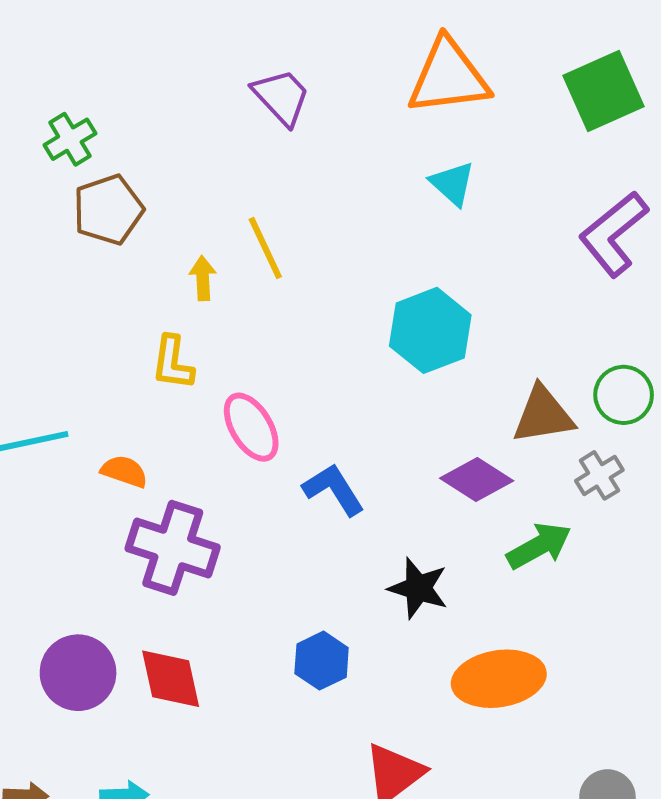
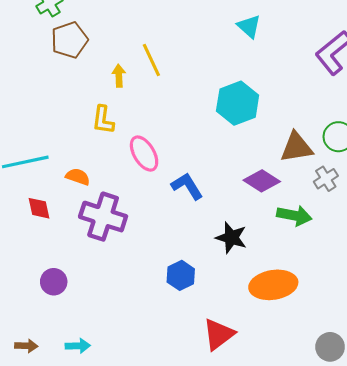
green arrow: (539, 546) -> (294, 216), turned 40
purple circle: (78, 673) -> (54, 282), size x0.7
red diamond: (171, 679) -> (39, 208), moved, size x0.7

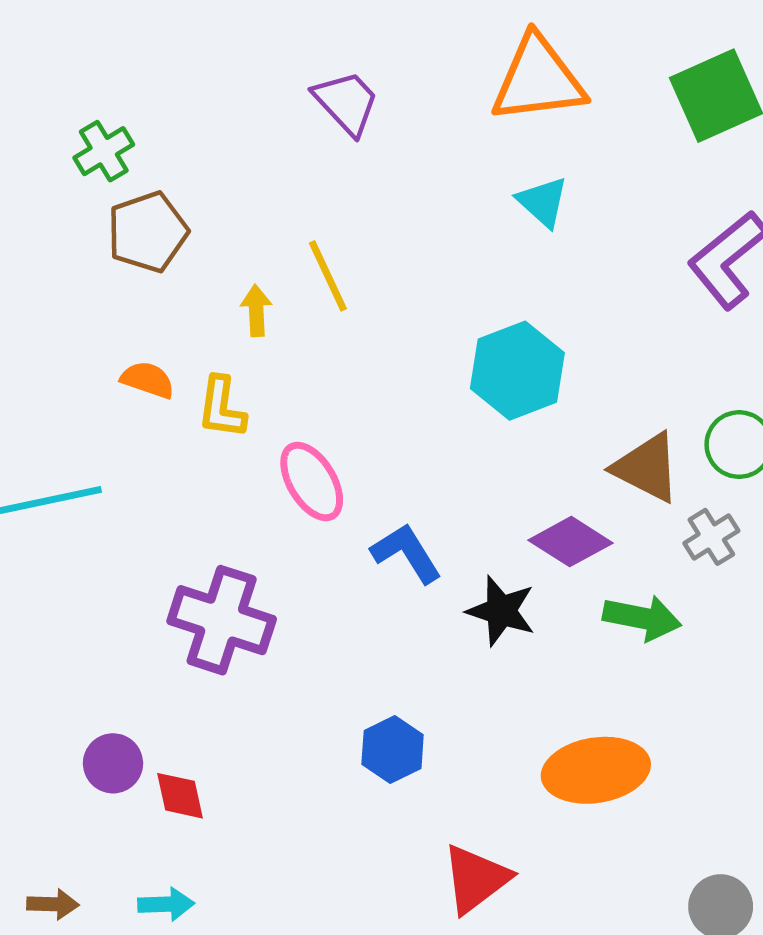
brown triangle: (296, 147) -> (647, 468), turned 36
orange semicircle: (78, 177) -> (148, 380), moved
red diamond: (39, 208) -> (180, 796), moved
black star: (231, 238) -> (501, 611), moved

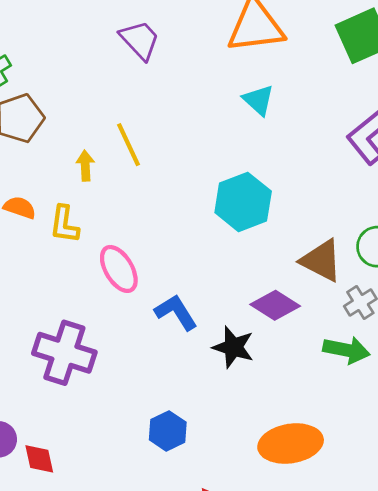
green arrow: (642, 618) -> (346, 350), moved

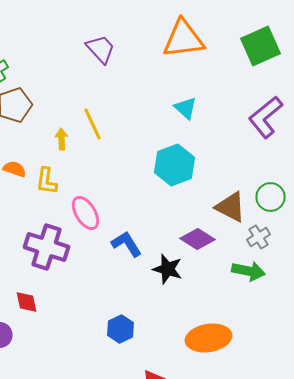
cyan triangle: (258, 100) -> (186, 108), moved
purple cross: (64, 353) -> (46, 247), moved
red diamond: (39, 459) -> (26, 302), moved

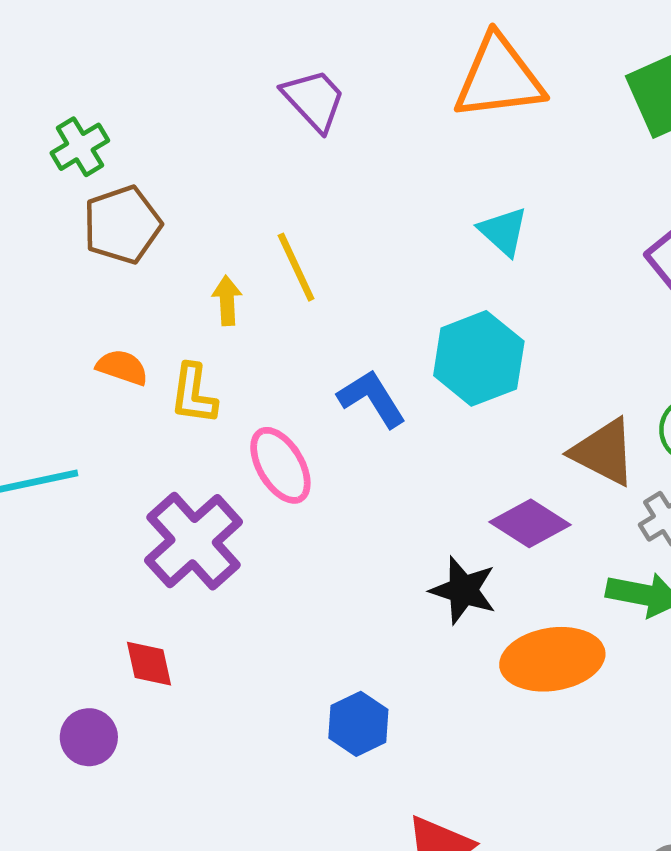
blue L-shape: (126, 244) -> (372, 399), moved
purple cross: (46, 247) -> (194, 541), turned 30
orange ellipse: (208, 338) -> (552, 659), moved

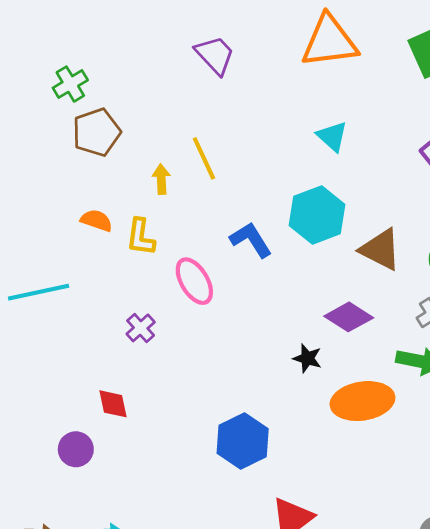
brown triangle: (604, 452) -> (380, 249), moved
purple cross: (194, 541) -> (141, 328), size x0.5
black star: (463, 590) -> (307, 358), size x0.7
blue hexagon: (358, 724) -> (243, 441), size x1.4

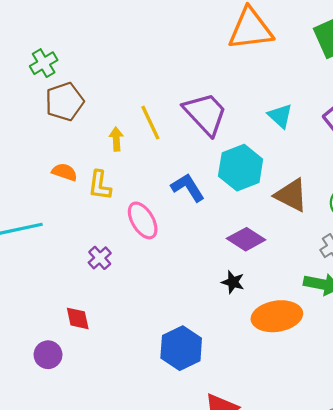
purple trapezoid: (215, 55) -> (205, 114), moved, size x1.4
cyan triangle: (332, 136) -> (280, 116), moved
purple diamond: (349, 317) -> (246, 239), moved

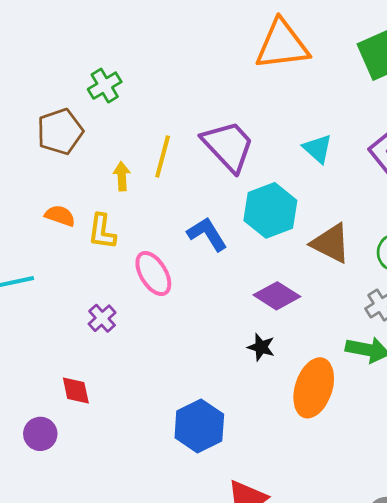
green cross: (44, 63) -> (105, 86), moved
yellow line: (150, 123) -> (163, 157), turned 40
orange ellipse: (277, 316) -> (314, 388), turned -63

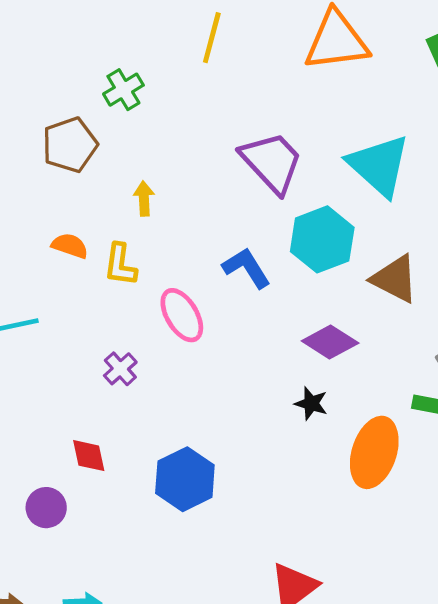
cyan triangle: (318, 149) -> (379, 165), size x1.8
yellow line: (163, 157) -> (212, 38), moved
blue hexagon: (199, 426) -> (185, 479), moved

